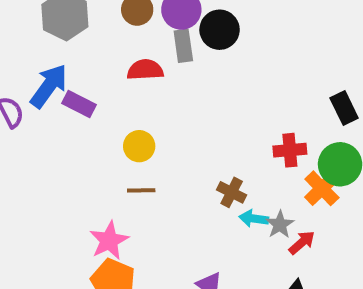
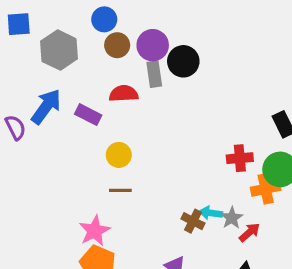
purple rectangle: (79, 104) -> (88, 115), moved
orange cross: (322, 188) -> (266, 189), turned 32
brown cross: (232, 192) -> (193, 221), moved

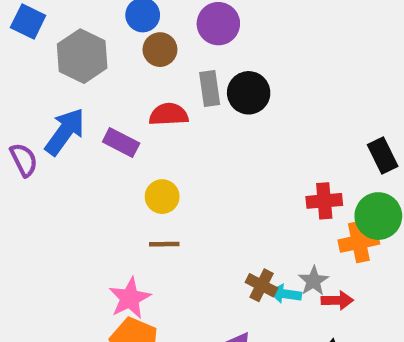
blue square: (19, 24) -> (28, 21), turned 30
purple circle: (153, 45) -> (218, 24), moved
black circle: (183, 61) -> (249, 93), moved
cyan arrow: (211, 213) -> (285, 294), moved
red arrow: (249, 232) -> (337, 300), turned 40

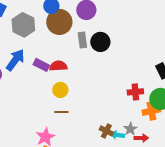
brown circle: (160, 50) -> (59, 22), size x1.6
red semicircle: (169, 114) -> (58, 66), moved

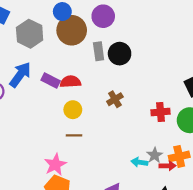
orange cross: (151, 111) -> (179, 156), moved
brown cross: (106, 131) -> (115, 99), moved, turned 32

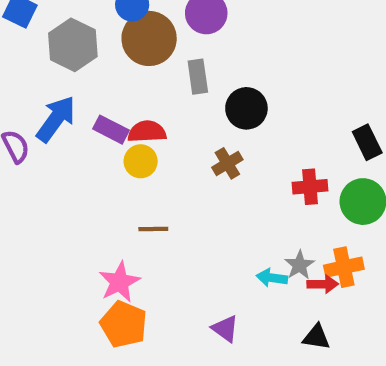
black circle: (120, 54) -> (246, 108), moved
yellow circle: (73, 110) -> (141, 161), moved

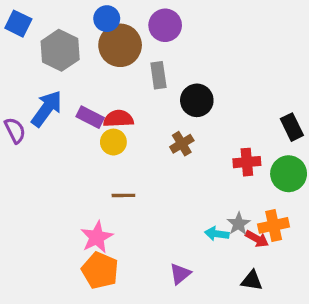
red arrow: (323, 284) -> (257, 239), turned 30
purple triangle: (225, 329) -> (180, 274), turned 45

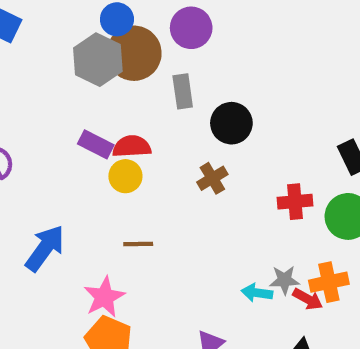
gray hexagon: (60, 50) -> (98, 60), moved
blue arrow: (47, 109) -> (45, 248), moved
gray star: (239, 224) -> (284, 280), turned 30

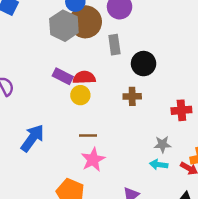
brown cross: (212, 178) -> (132, 96), turned 30
gray star: (284, 280) -> (162, 144), moved
pink star: (104, 297) -> (93, 160), moved

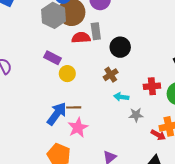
red semicircle: (84, 77) -> (81, 38), moved
brown cross: (132, 96) -> (111, 75), turned -32
blue arrow: (32, 138) -> (57, 114), moved
cyan arrow: (159, 165) -> (121, 97), moved

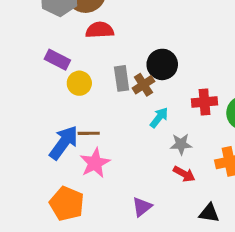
gray rectangle: (96, 31) -> (122, 78), moved
black circle: (120, 47) -> (162, 64), moved
cyan arrow: (121, 97) -> (159, 118), turned 120
red arrow: (158, 135) -> (184, 174), moved

